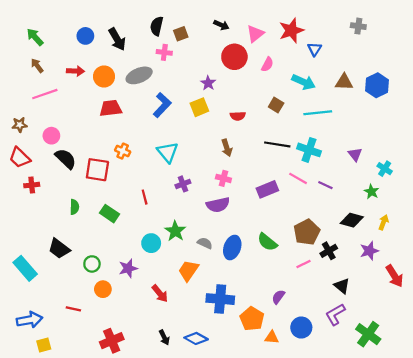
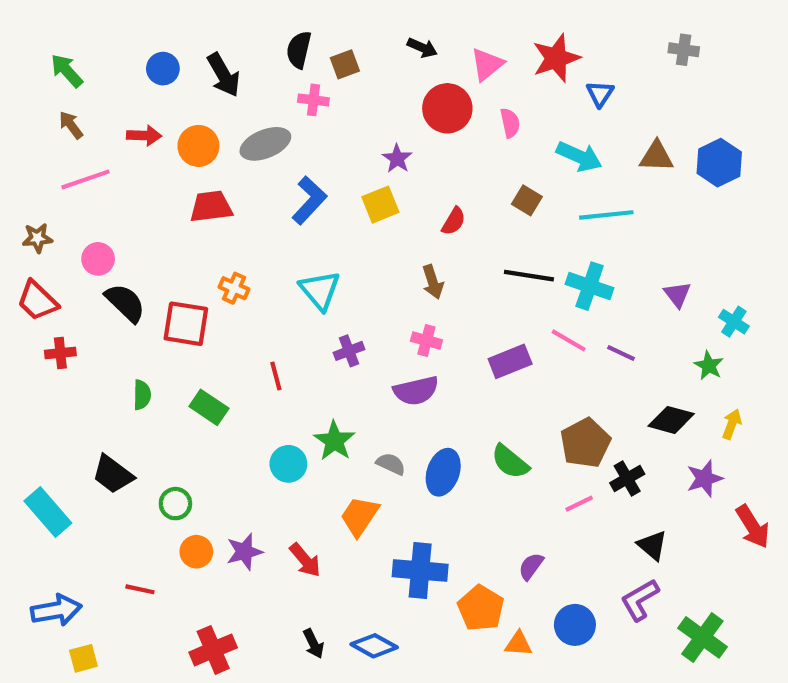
pink semicircle: (267, 64) -> (510, 123), turned -40
red semicircle: (238, 116) -> (454, 221), turned -56
purple star: (128, 268) -> (244, 552), moved

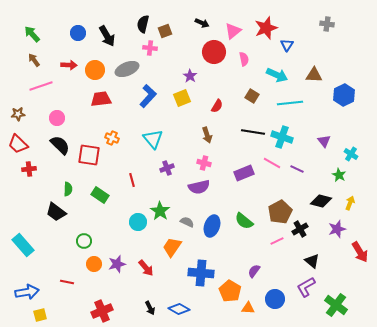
blue hexagon: (719, 163) -> (344, 95), moved
pink circle: (98, 259) -> (57, 118), moved
black trapezoid: (113, 474) -> (56, 212), moved

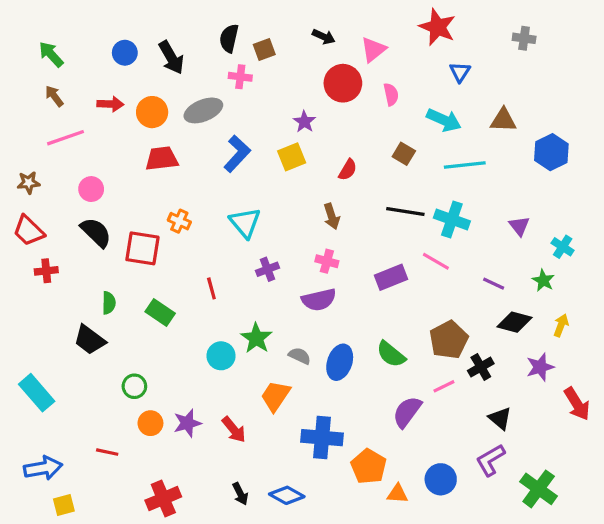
red star: (266, 28) -> (438, 27), moved, turned -30
purple line: (297, 169) -> (494, 284), moved
purple semicircle: (254, 271) -> (407, 412), moved, size x1.5

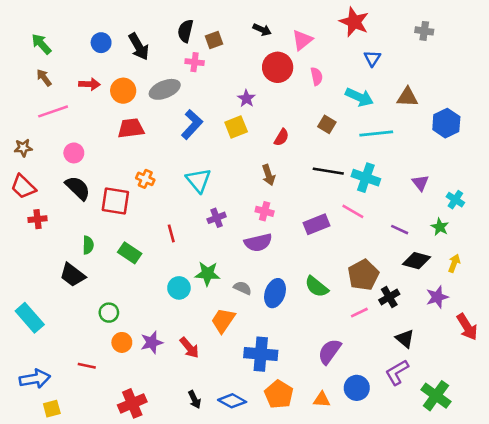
green star: (256, 338) -> (208, 274), turned -30
purple semicircle: (407, 412) -> (330, 352), moved
orange pentagon: (369, 466) -> (279, 394), moved

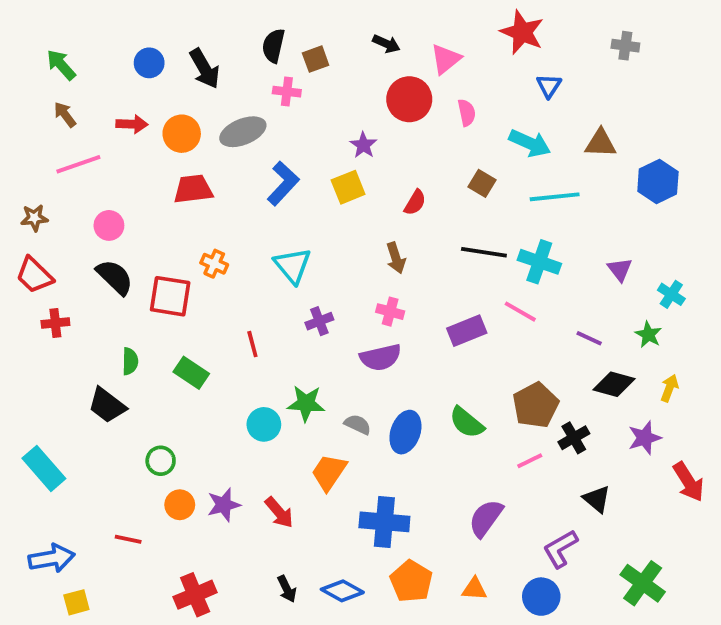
purple L-shape: (397, 372) -> (560, 549), moved
blue circle: (357, 388) -> (541, 597), moved

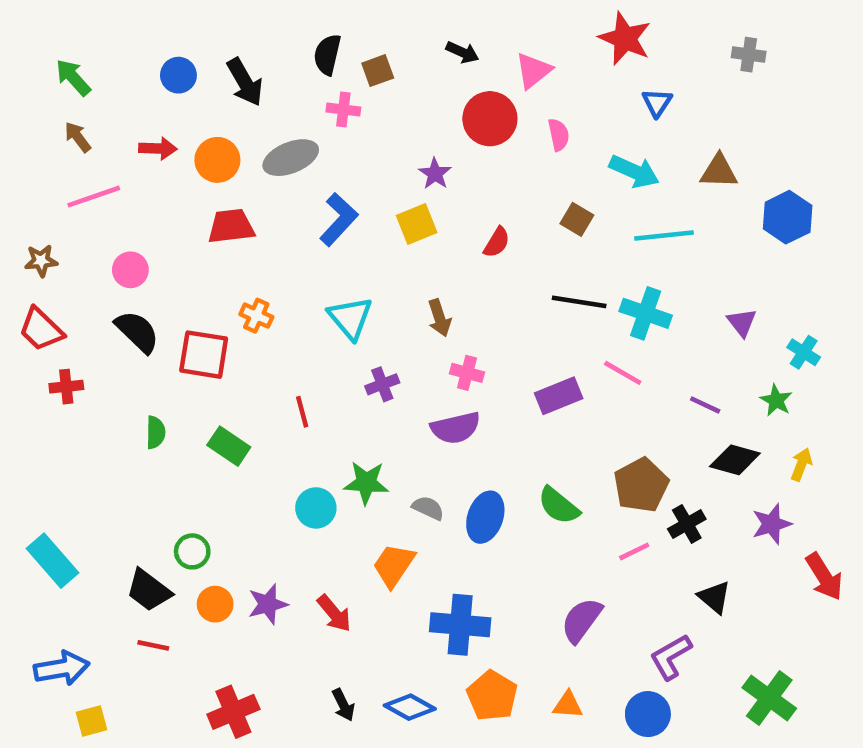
brown arrow: (396, 258) -> (440, 318), moved
black trapezoid: (107, 405) -> (149, 590), moved

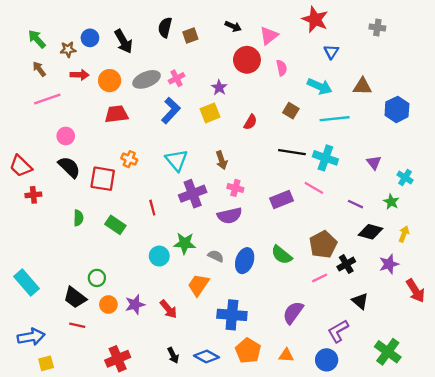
pink cross: (343, 110) -> (177, 78), moved, turned -35
brown star: (41, 261) -> (68, 49), moved
purple cross: (382, 384) -> (193, 194), size x1.6

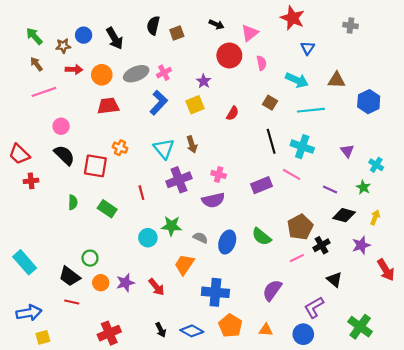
black line: (292, 152) -> (271, 141), turned 65
brown arrow: (222, 160) -> (192, 144), moved

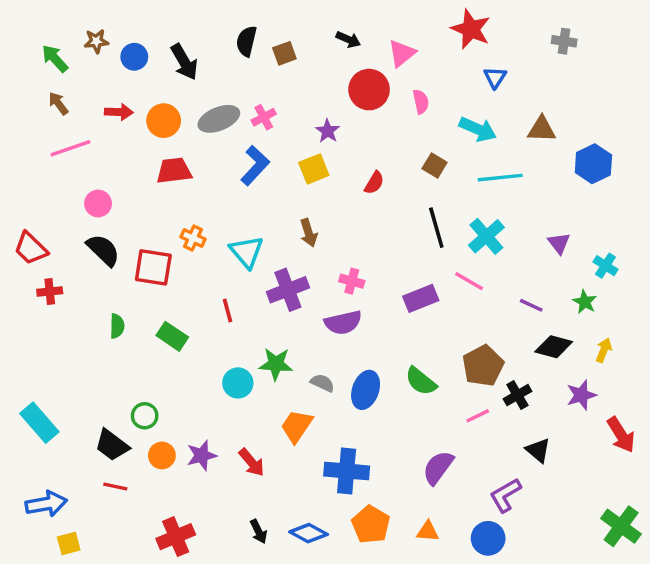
brown star: (63, 46) -> (96, 41), moved
cyan cross: (302, 147) -> (486, 236), turned 30
cyan triangle: (164, 149) -> (246, 252), moved
green cross: (360, 327) -> (621, 526), moved

